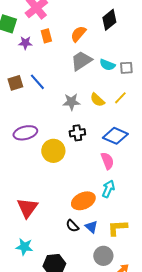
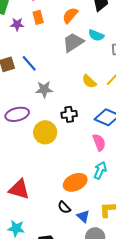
cyan semicircle: (107, 65) -> (96, 35), moved
gray star: (71, 102) -> (44, 89), moved
red triangle: (27, 208) -> (19, 189), turned -50
blue triangle: (91, 227) -> (83, 216), moved

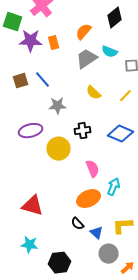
orange rectangle: (38, 17) -> (54, 43), moved
purple star: (17, 24) -> (31, 41), size x1.6
yellow semicircle: (89, 81) -> (94, 93), moved
pink semicircle: (99, 142) -> (93, 169), moved

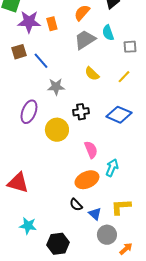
cyan semicircle: (110, 52) -> (108, 33), turned 49
brown square: (21, 81) -> (19, 52), moved
purple ellipse: (31, 131) -> (29, 112), turned -55
red triangle: (33, 206) -> (18, 183), moved

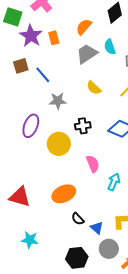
purple star: (29, 22) -> (31, 36), turned 30
orange ellipse: (87, 180) -> (64, 194), moved
black hexagon: (58, 244) -> (77, 258), moved

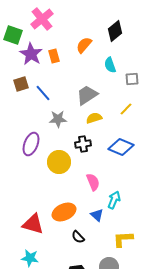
gray trapezoid: (87, 54) -> (87, 95), moved
yellow semicircle: (94, 88) -> (94, 118), moved, turned 119
red triangle: (20, 197) -> (33, 224), moved
blue triangle: (97, 228) -> (97, 215), moved

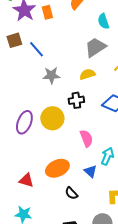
gray trapezoid: (87, 95) -> (95, 47), moved
purple ellipse: (31, 144) -> (24, 122), moved
red triangle: (33, 224) -> (26, 180), size x0.7

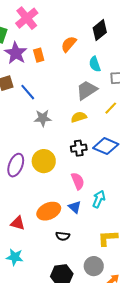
black cross: (76, 100) -> (79, 148), moved
blue triangle: (90, 171) -> (75, 207), moved
black semicircle: (71, 193) -> (63, 236), turned -40

